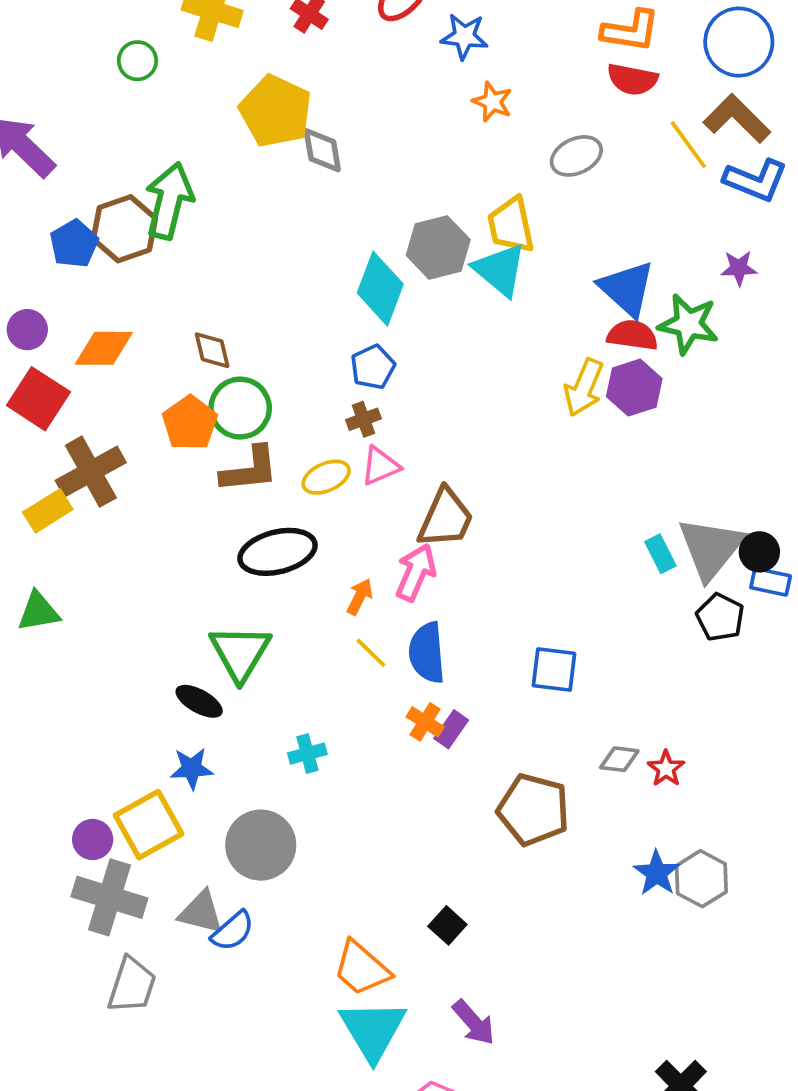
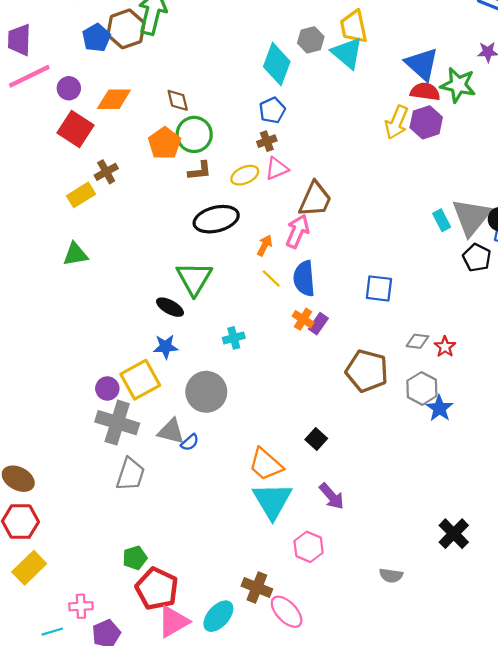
gray hexagon: (438, 247) -> (311, 40), size x0.7
brown L-shape: (250, 470) -> (200, 171), size x0.7
brown cross: (91, 472) -> (106, 172), size x0.6
gray hexagon: (701, 879) -> (422, 388), moved
blue semicircle: (233, 931) -> (190, 442), size x0.7

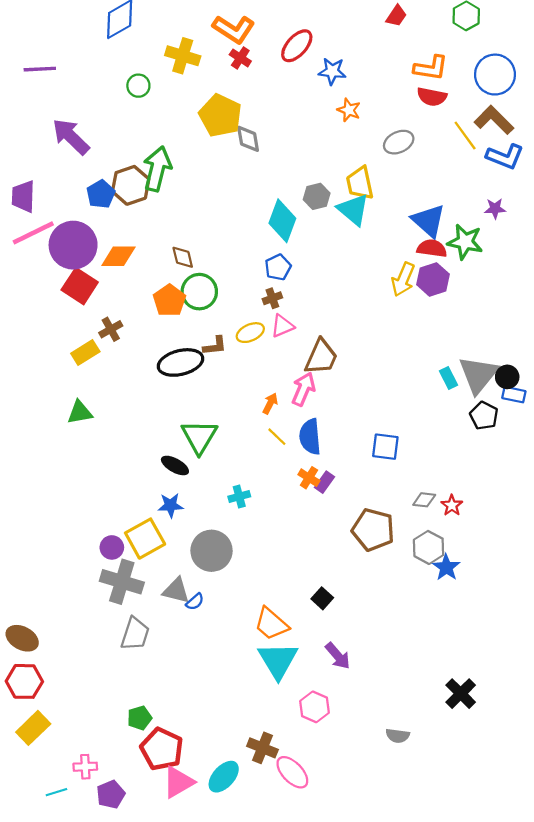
purple circle: (69, 88) -> (73, 245), size x2.0
brown L-shape: (200, 171) -> (215, 346), moved
black ellipse: (216, 219) -> (181, 362), moved

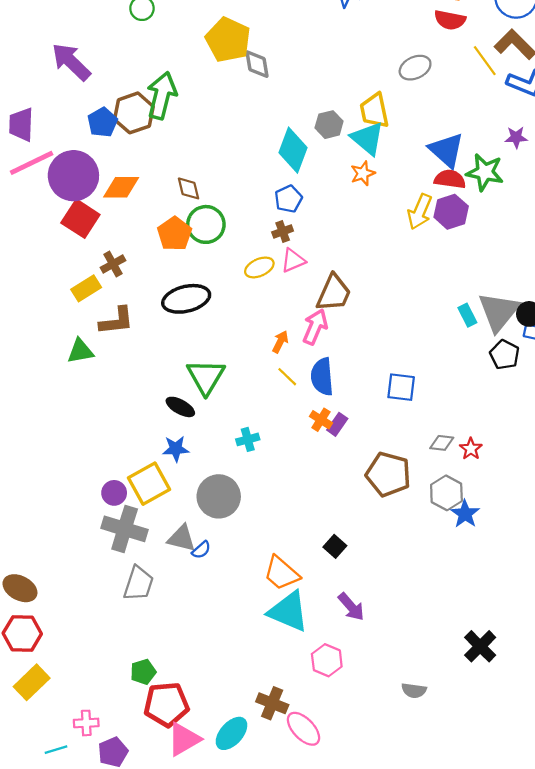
orange star: (349, 110) -> (363, 173), moved, turned 30
brown L-shape: (215, 346) -> (116, 321), moved, size x1.4
cyan triangle: (278, 660) -> (288, 611), turned -36
red pentagon: (162, 749) -> (166, 704), turned -30

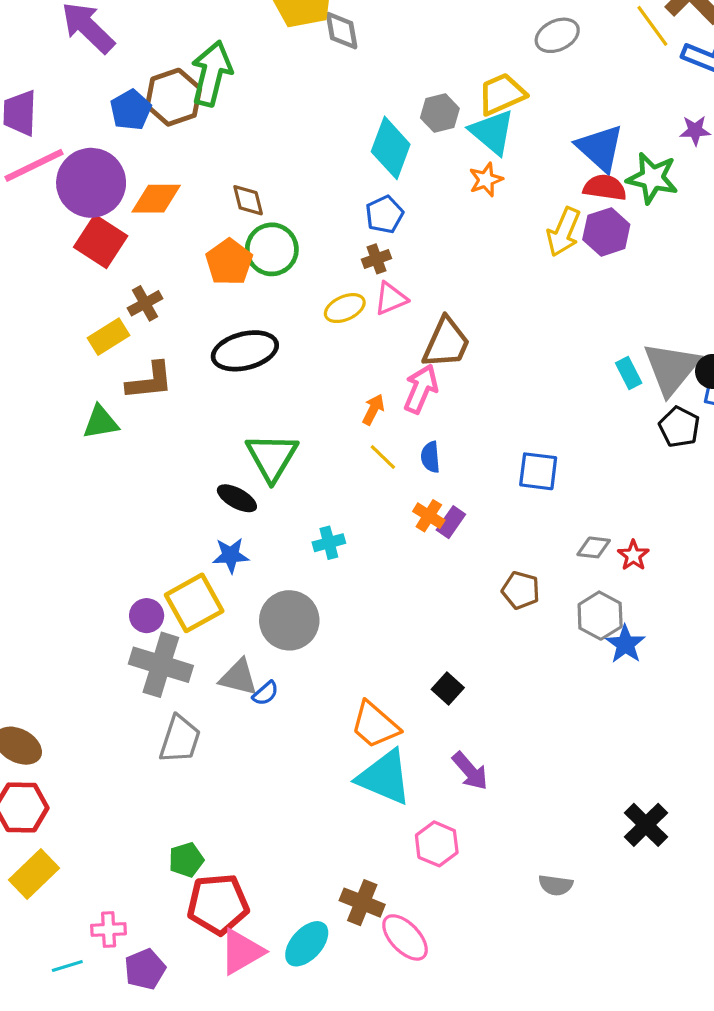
yellow trapezoid: (374, 111) -> (502, 94), turned 78
blue semicircle: (322, 377) -> (430, 457), size x0.6
brown pentagon: (388, 474) -> (521, 590), size x0.6

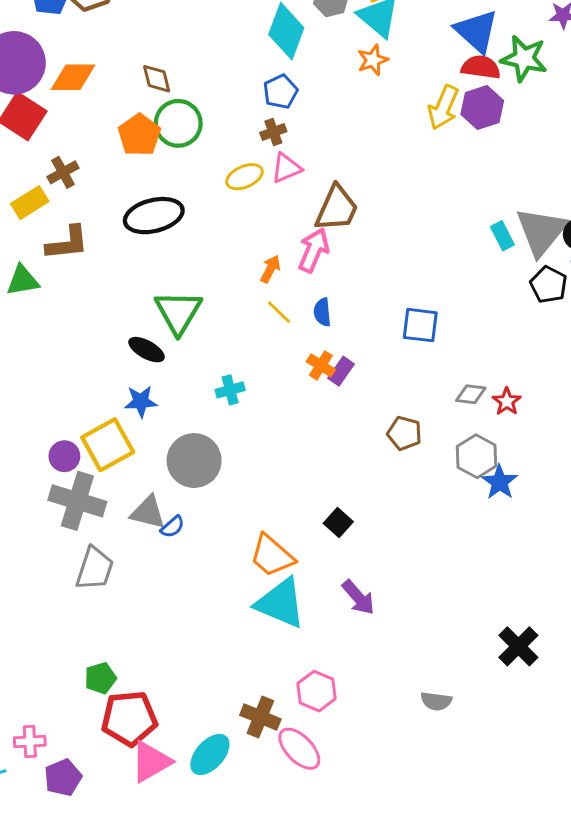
pink hexagon: (437, 844) -> (317, 691), moved

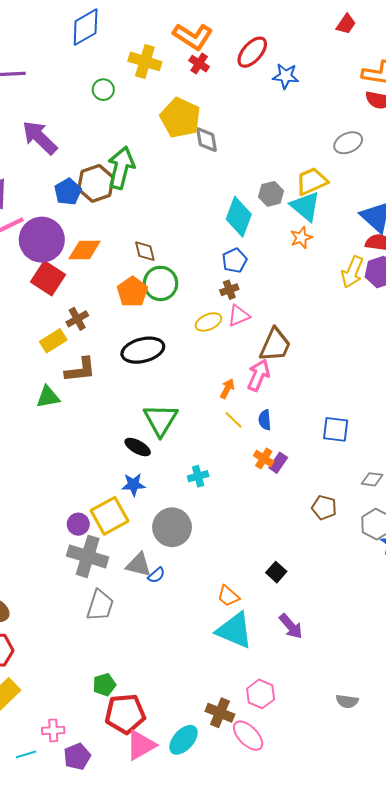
orange trapezoid: (272, 556) -> (228, 596), size x0.7

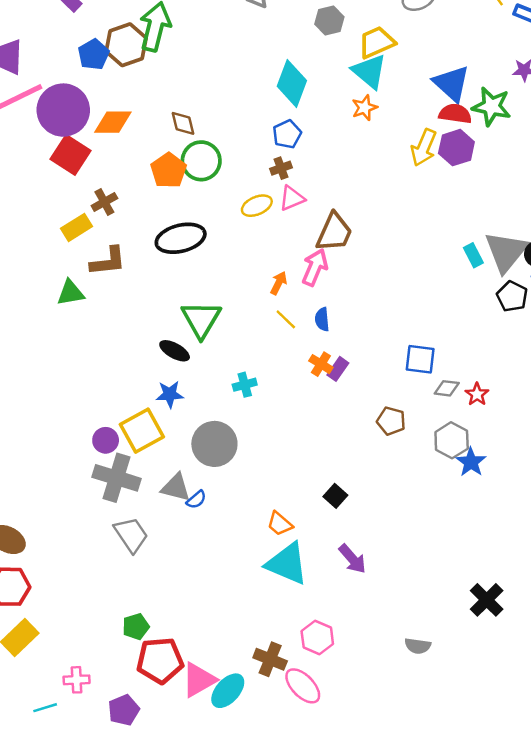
gray hexagon: (271, 194) -> (329, 21), moved
blue square: (336, 429) -> (420, 359), moved
gray trapezoid: (100, 605) -> (131, 535), turned -52
pink triangle: (141, 745) -> (199, 680), moved
purple pentagon: (77, 756) -> (124, 710), moved

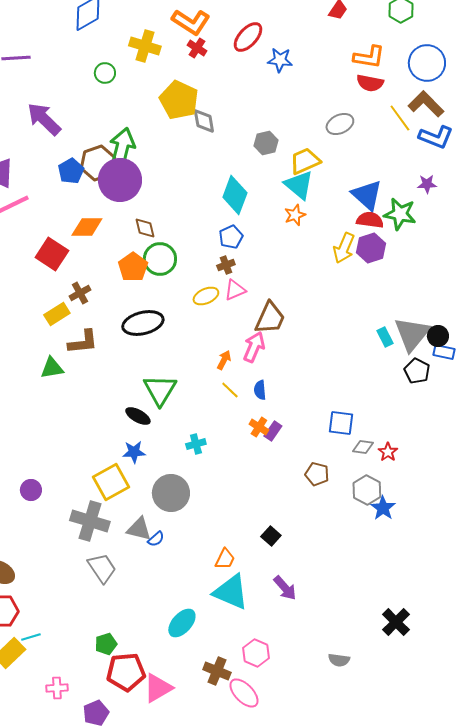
purple circle: (63, 110) -> (120, 180), moved
purple circle: (106, 440) -> (31, 490), moved
orange trapezoid: (280, 524) -> (225, 559), turned -105
cyan ellipse: (228, 691) -> (182, 623), moved
cyan line: (45, 708) -> (31, 637), moved

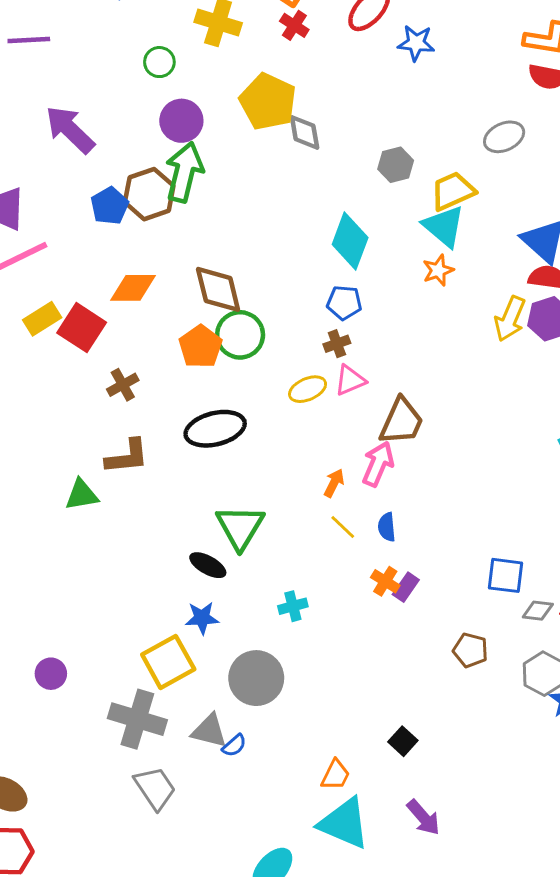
purple circle: (120, 180) -> (181, 121), moved, size x0.7
brown diamond: (145, 228) -> (218, 289), size x1.6
blue pentagon: (231, 237) -> (344, 303), turned 30
yellow rectangle: (57, 314) -> (42, 319), moved

